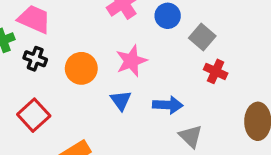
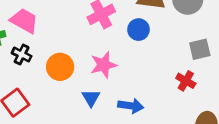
gray square: (202, 37) -> (200, 49), moved, turned 30
red cross: (216, 71) -> (186, 81), moved

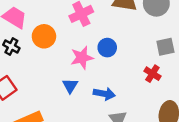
blue circle: (138, 30) -> (107, 48), moved
orange circle: (60, 67) -> (44, 36), moved

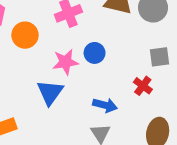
blue triangle: (70, 86) -> (50, 92), size x1.5
blue arrow: (104, 94) -> (105, 105), moved

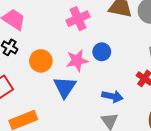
orange circle: (25, 35) -> (41, 61), moved

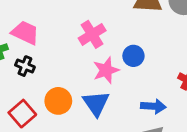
pink cross: (78, 19) -> (92, 34), moved
orange circle: (41, 61) -> (58, 101), moved

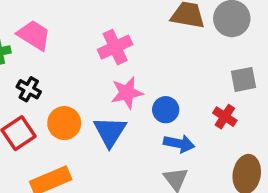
blue circle: (133, 56) -> (166, 110), moved
black cross: (25, 66) -> (29, 89), moved

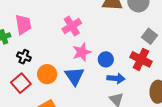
pink trapezoid: (34, 35) -> (23, 25), turned 55
gray square: (244, 79) -> (149, 36), turned -35
red cross: (225, 117) -> (141, 59), size x1.5

